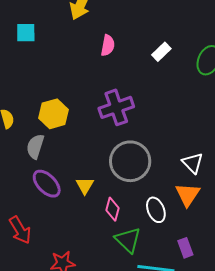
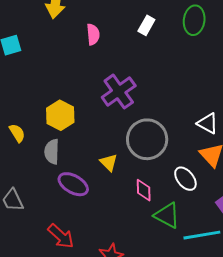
yellow triangle: (85, 186) -> (109, 162), moved

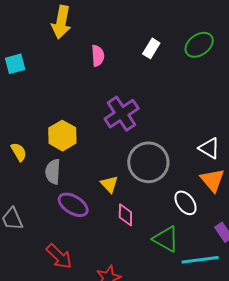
green ellipse: (194, 20) -> (199, 45), turned 44
pink diamond: (144, 190) -> (125, 215), moved

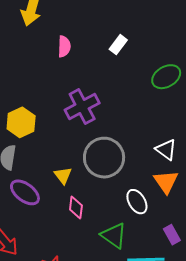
green ellipse: (199, 45) -> (166, 77), moved

